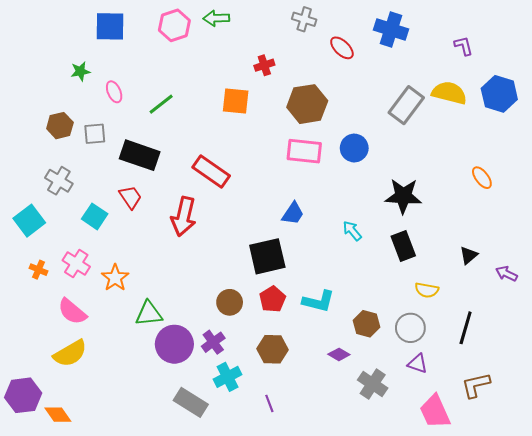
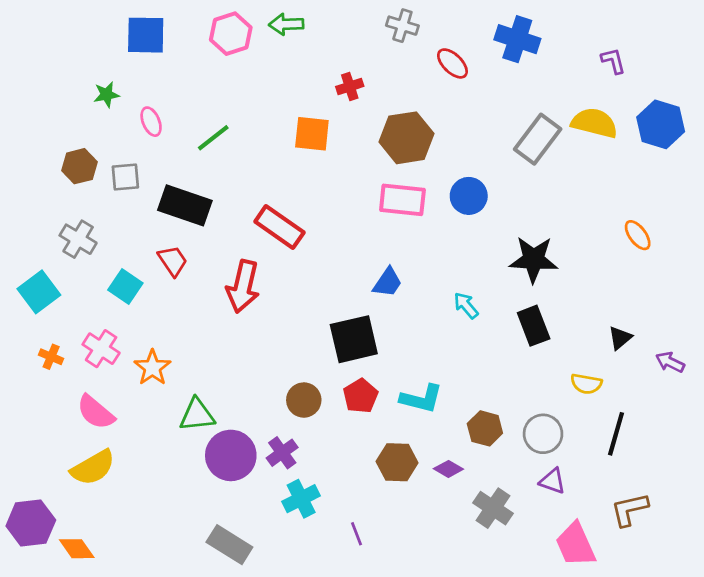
yellow semicircle: (427, 290) -> (586, 384), moved
brown hexagon: (272, 349) -> (397, 462), moved
gray rectangle: (191, 402) -> (229, 545), moved

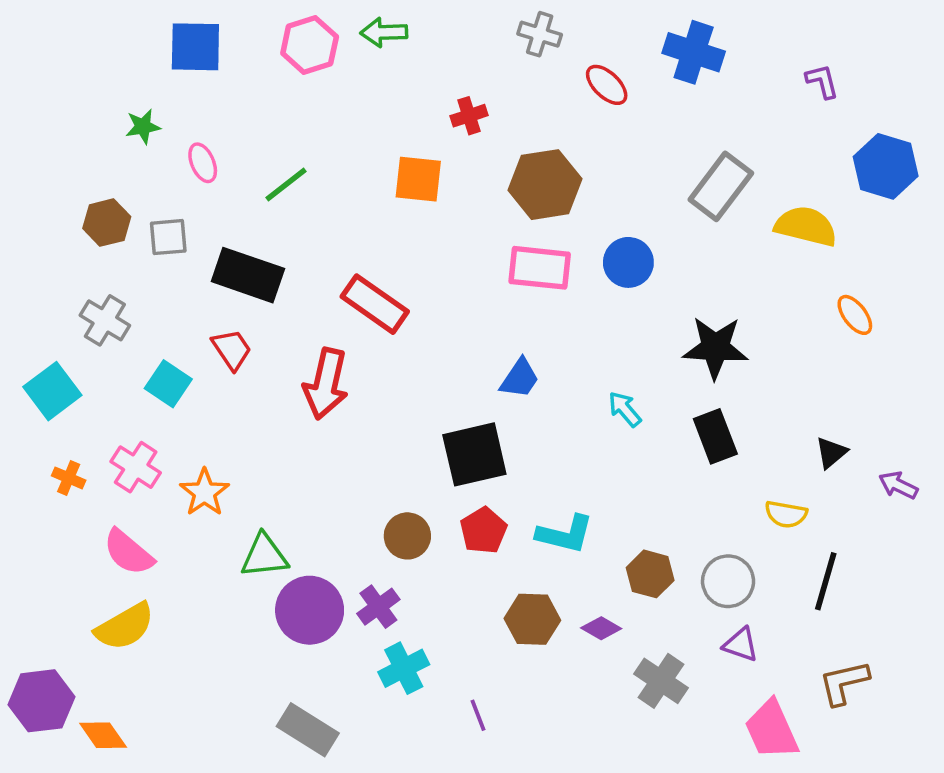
yellow semicircle: (594, 123) -> (806, 226), moved

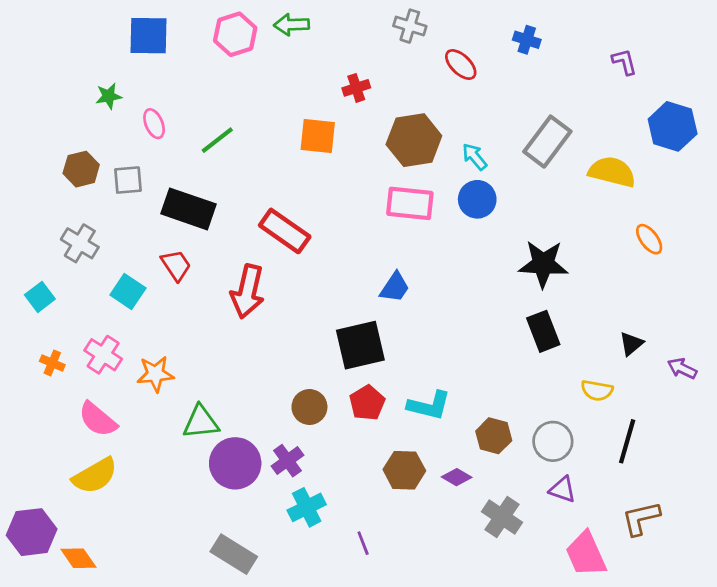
blue cross: (694, 52) -> (527, 40), size x0.6
cyan square: (52, 391) -> (40, 297), size x0.7
cyan arrow: (625, 409) -> (474, 157), moved
orange star: (204, 492) -> (155, 374), turned 30

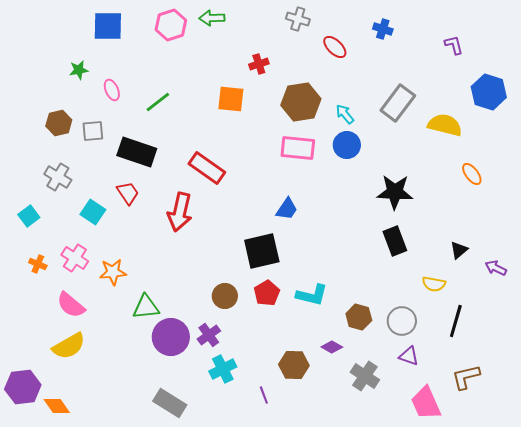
brown hexagon: (404, 470) -> (294, 365), moved

